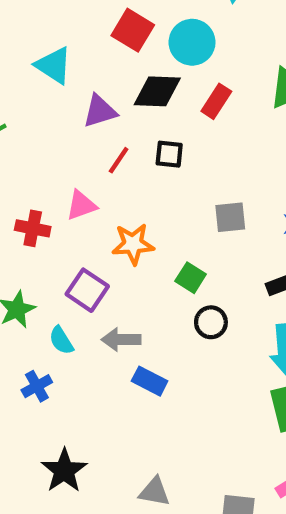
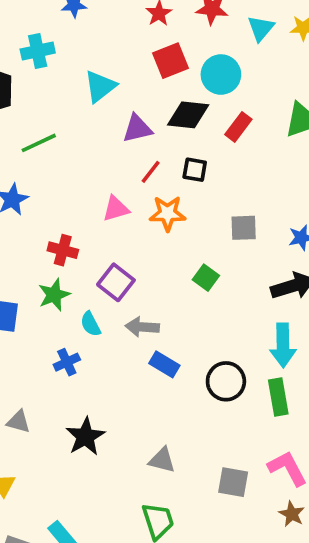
red square: (133, 30) -> (171, 61), turned 33
cyan triangle: (54, 65) -> (100, 86), turned 45
red cross: (33, 228) -> (63, 250), moved
orange star: (133, 244) -> (168, 213), moved
black circle: (211, 322) -> (226, 381), moved, size x1.4

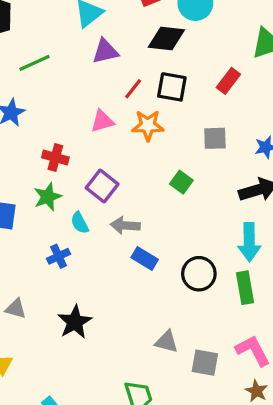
red rectangle: (238, 127) -> (228, 81), moved
purple triangle: (137, 129) -> (105, 51), moved
black square: (195, 170) -> (172, 87), size x1.4
gray triangle: (162, 460) -> (167, 342), moved

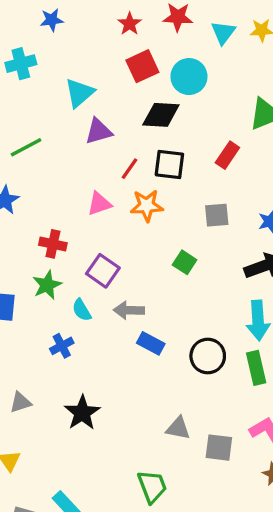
gray triangle: (16, 309) -> (20, 402), turned -30

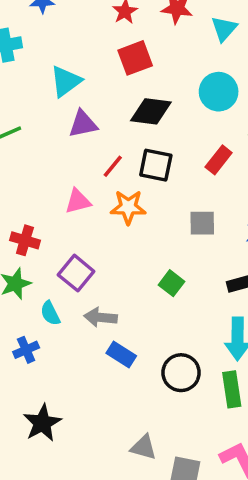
cyan circle: (189, 77) -> (219, 92), moved
green square: (185, 262) -> (171, 283), moved

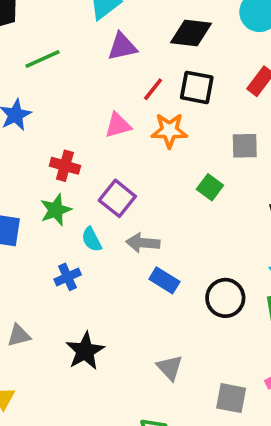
green square: (171, 283) -> (210, 187), moved
gray triangle: (143, 447) -> (170, 368), moved, turned 32

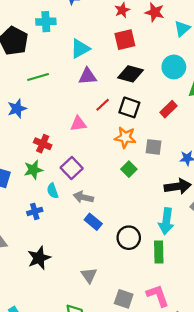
orange star: (169, 131) -> (125, 137), moved

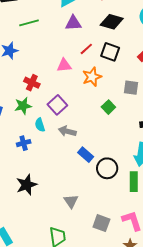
orange star: (125, 137) -> (92, 77), moved, turned -30
blue rectangle: (93, 222) -> (86, 155), moved

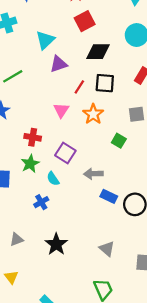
pink triangle: (64, 65) -> (61, 110), turned -35
gray arrow: (67, 131) -> (93, 174), moved

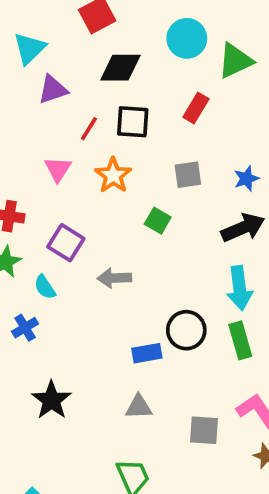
blue rectangle: (109, 196) -> (147, 353), moved, turned -35
gray triangle: (107, 249) -> (139, 407), turned -42

